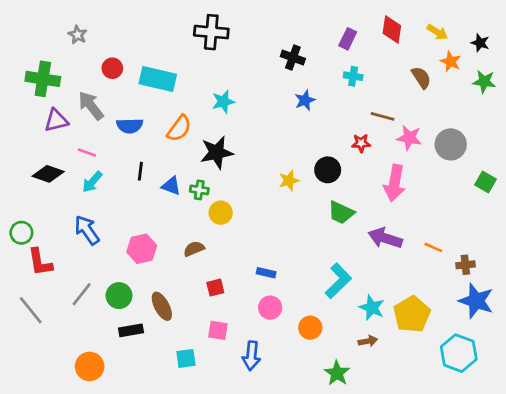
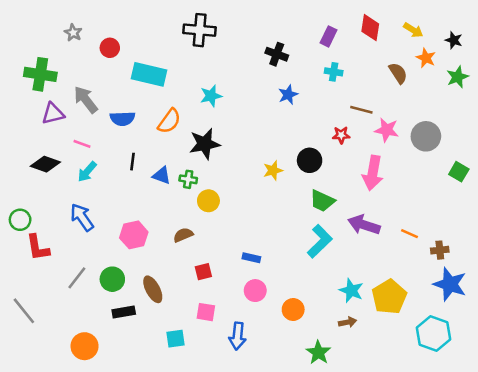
red circle: (112, 68) -> (110, 48), moved
green star: (484, 82) -> (457, 77), turned -30
cyan L-shape: (338, 281) -> (320, 241), moved
gray line: (31, 310) -> (24, 311), moved

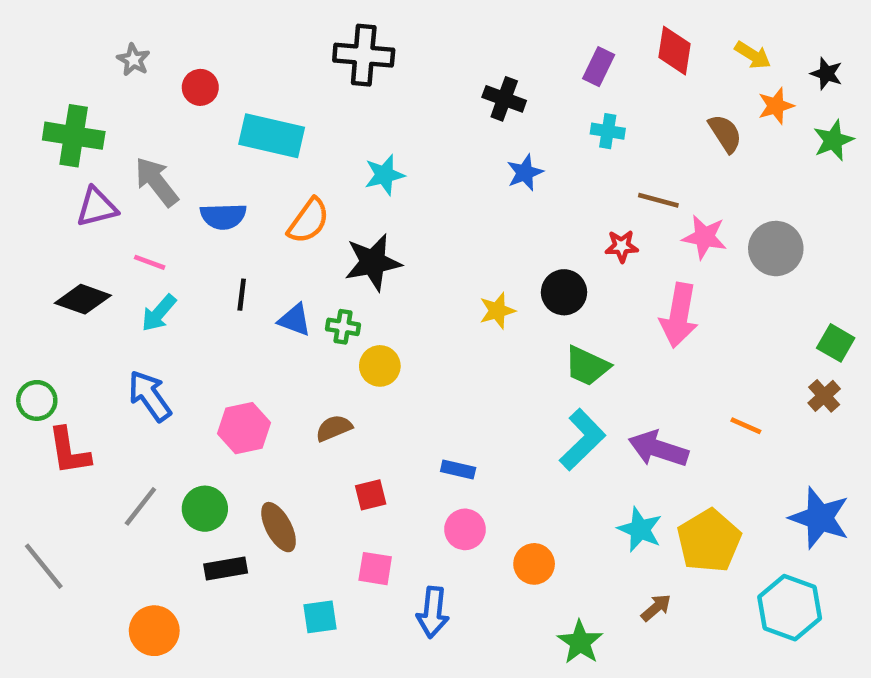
orange star: (426, 58) -> (776, 106), turned 30
green square: (459, 172) -> (836, 343), moved
purple arrow: (364, 225) -> (658, 449), moved
brown cross: (440, 250) -> (824, 396), moved, turned -36
brown arrow: (348, 322) -> (656, 608), moved, turned -30

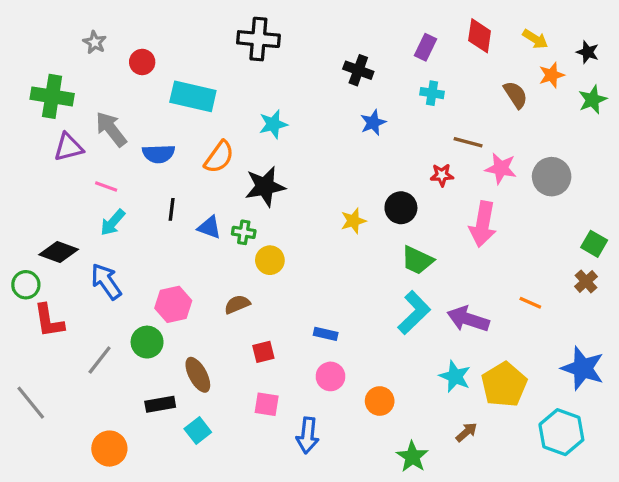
black diamond: (83, 299) -> (59, 252), moved
green circle: (205, 509) -> (147, 342), moved
cyan square: (320, 617) -> (198, 430), moved, turned -30

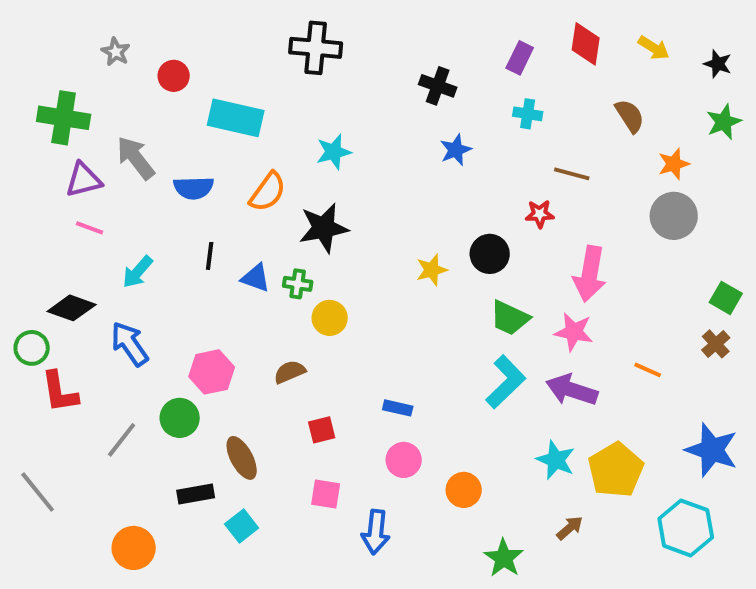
orange star: (552, 75) -> (674, 164), moved
pink star: (501, 168) -> (574, 332), moved
pink line: (106, 186) -> (90, 228), moved

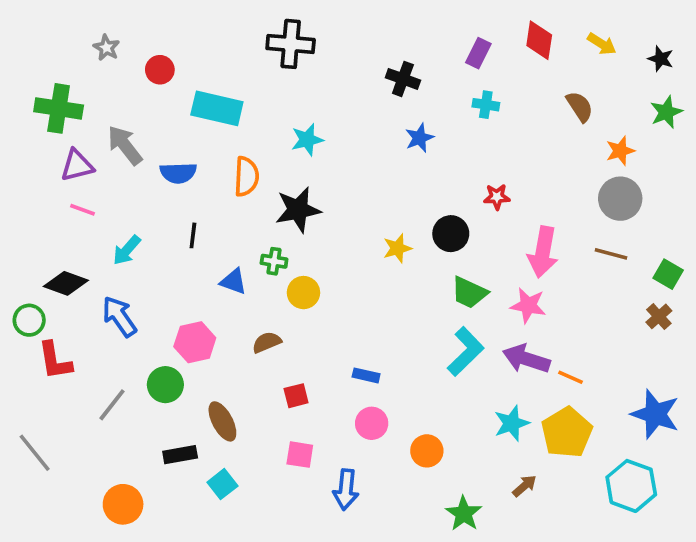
brown line: (572, 174) -> (611, 254), moved
orange semicircle: (268, 192) -> (246, 177), turned -33
blue triangle: (256, 278) -> (234, 281), moved
orange line: (648, 370) -> (570, 377), moved
cyan star: (556, 460) -> (512, 423), turned 30

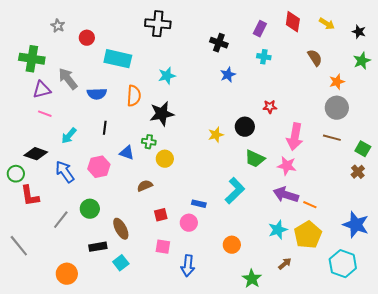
pink hexagon: (195, 342) -> (99, 167), moved
cyan L-shape: (466, 351) -> (235, 191), moved
pink circle: (372, 423) -> (189, 223), moved

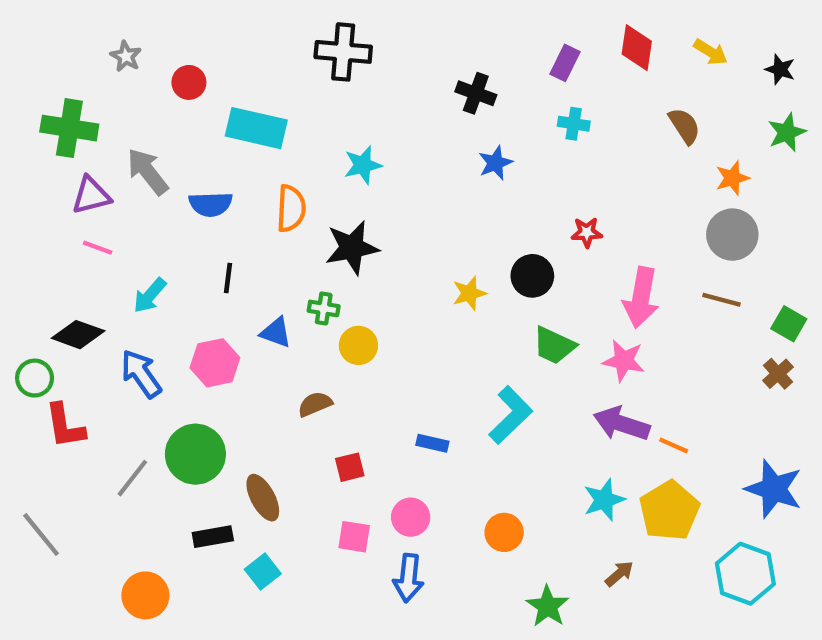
green circle: (90, 209) -> (195, 454), size x1.4
pink circle: (189, 223) -> (411, 517), moved

